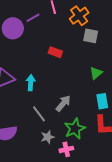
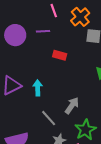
purple line: (33, 18) -> (43, 31), moved, turned 32

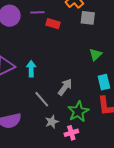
red rectangle: (60, 55) -> (53, 24), moved

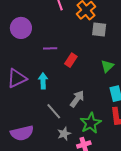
purple line: (37, 12) -> (50, 48), moved
red rectangle: (53, 24) -> (71, 60), moved, turned -72

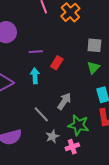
gray square: (99, 29) -> (94, 45), moved
cyan arrow: (43, 81) -> (35, 76), moved
green star: (91, 123) -> (78, 125), turned -30

